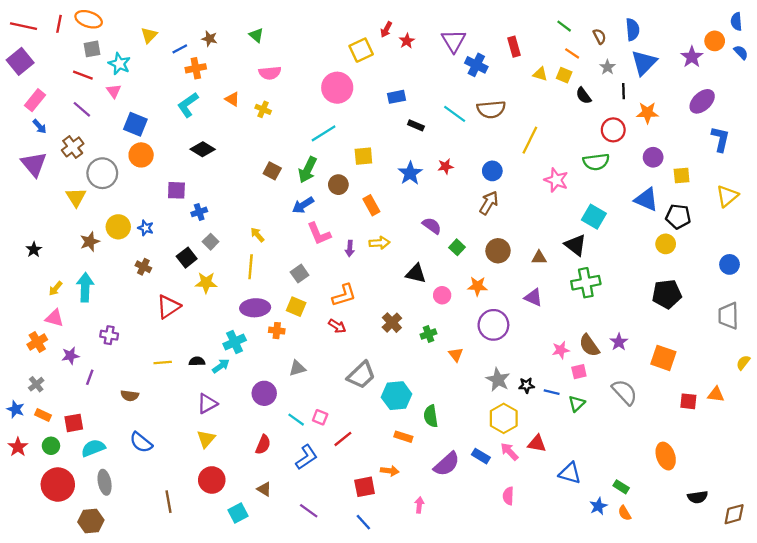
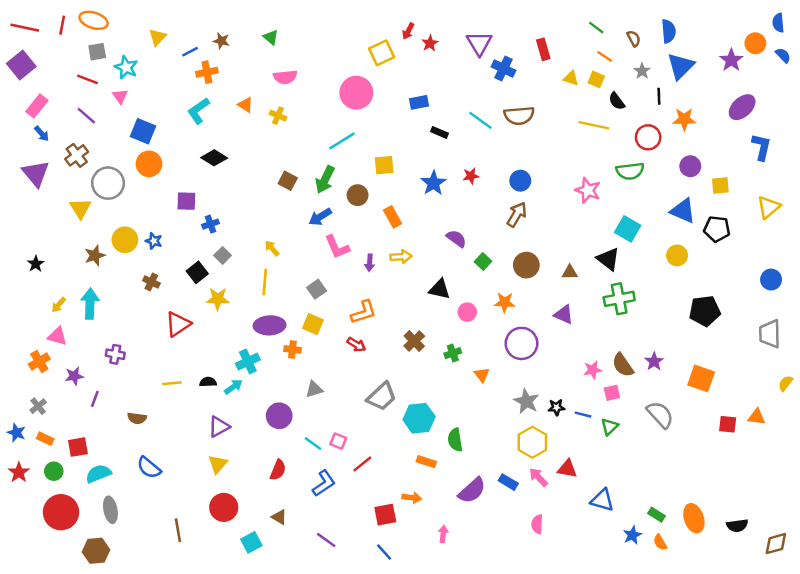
yellow line: (530, 140) -> (594, 125), moved, turned 76
yellow circle: (666, 244) -> (677, 255), moved
orange ellipse: (666, 456) -> (694, 518), moved

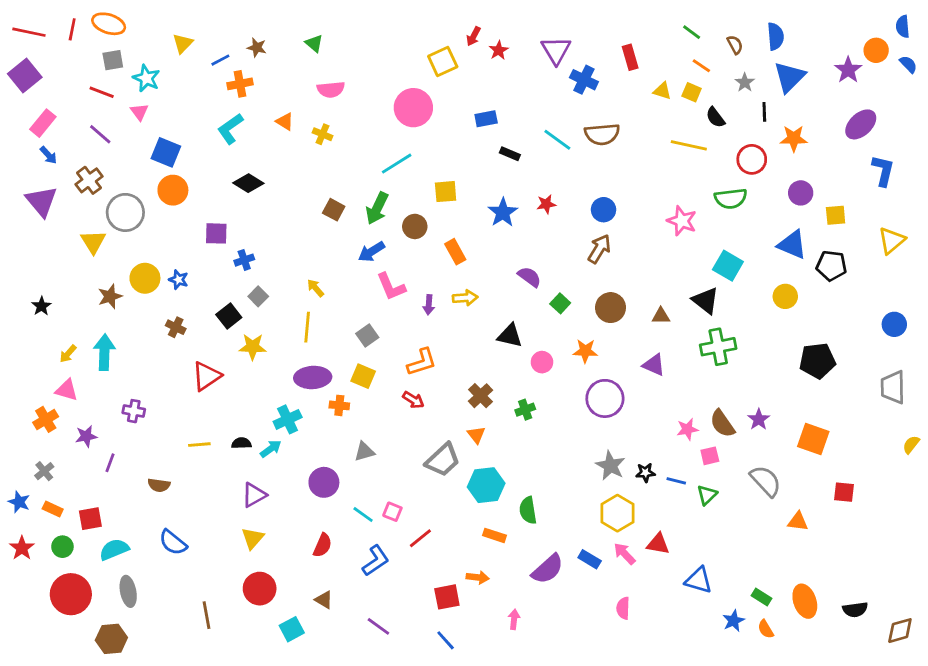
orange triangle: (482, 375) -> (476, 435), moved
orange triangle: (757, 417) -> (798, 521), moved

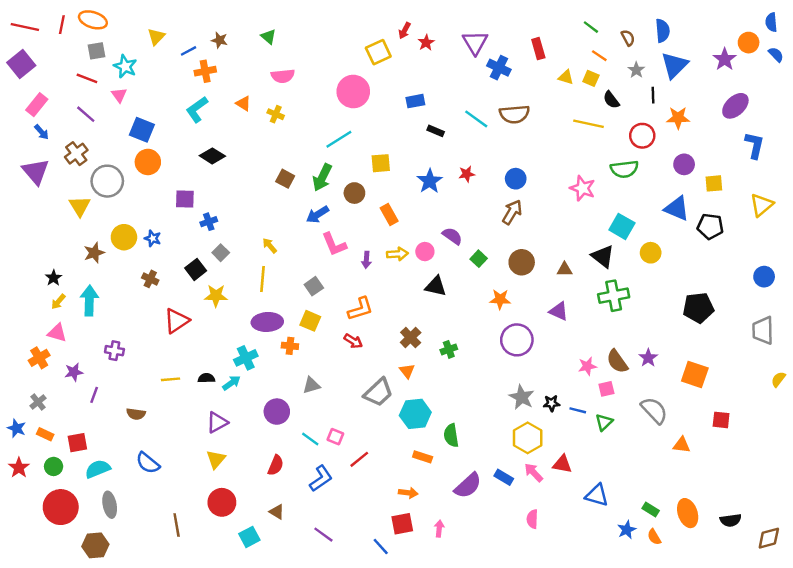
yellow circle: (785, 296) -> (651, 253), moved
black star: (41, 306) -> (54, 278), moved
pink circle: (542, 362) -> (425, 252), moved
red square: (447, 597) -> (402, 524), moved

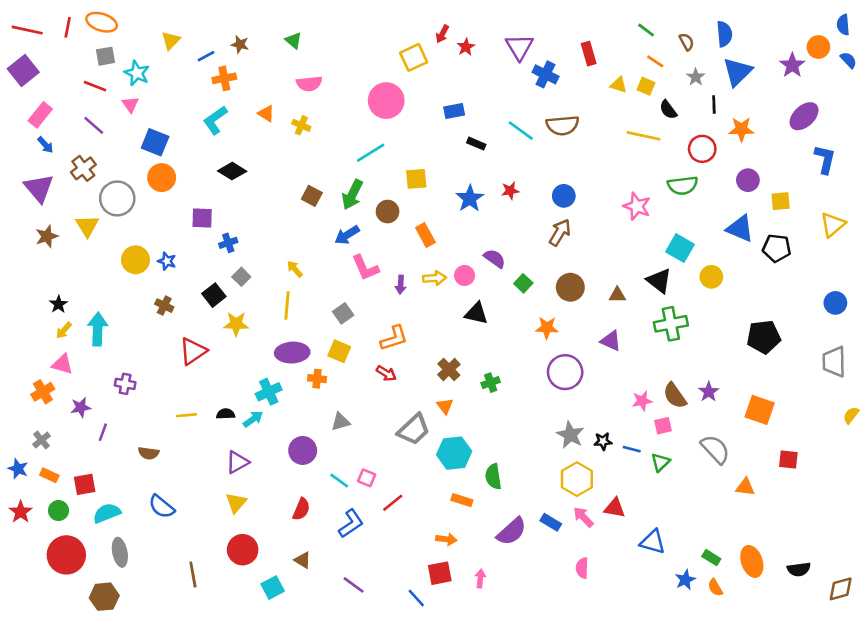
brown star: (94, 253) -> (47, 236), moved

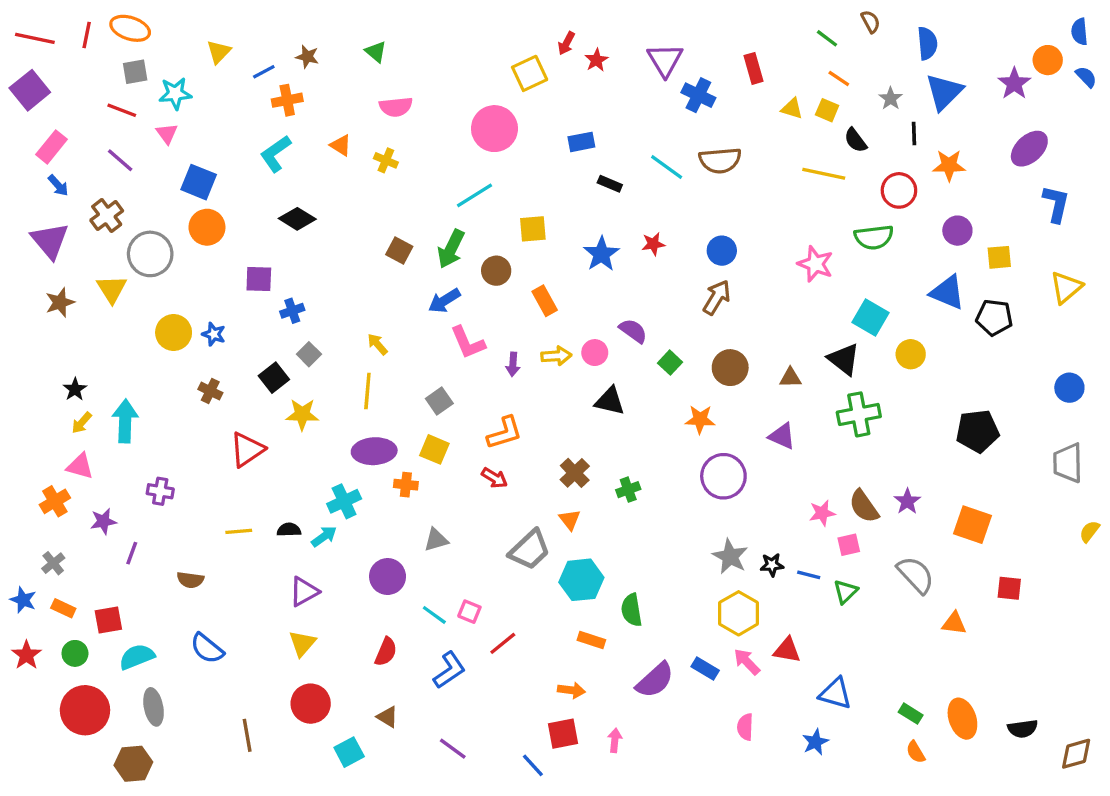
brown semicircle: (687, 42) -> (871, 22), moved
cyan star: (137, 73) -> (175, 93), turned -30
blue star: (685, 580) -> (815, 742), moved

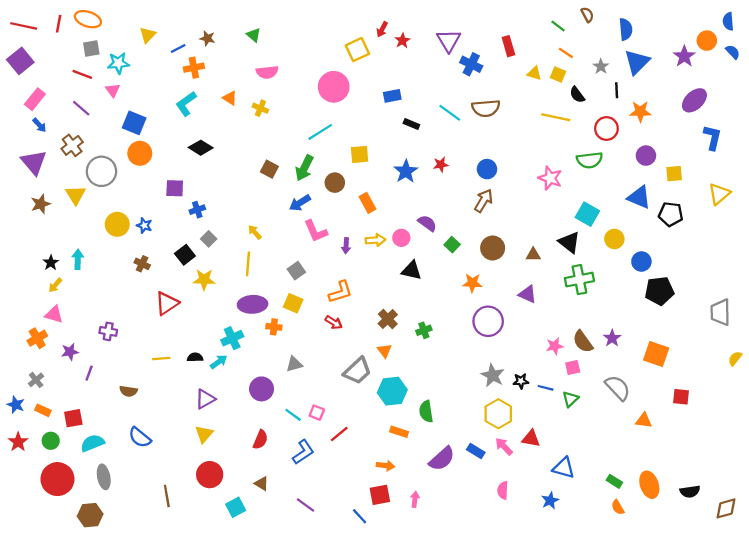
blue circle: (1069, 388) -> (641, 262), moved
cyan arrow: (125, 421) -> (78, 259), moved, size x0.7

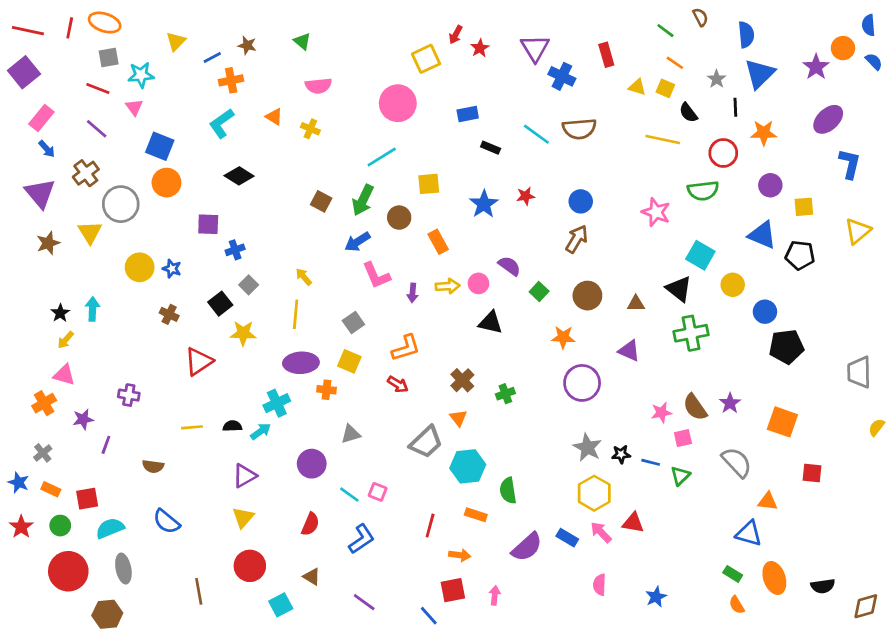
red line: (339, 434) -> (430, 526), moved, turned -36
blue triangle: (564, 468) -> (749, 534), moved

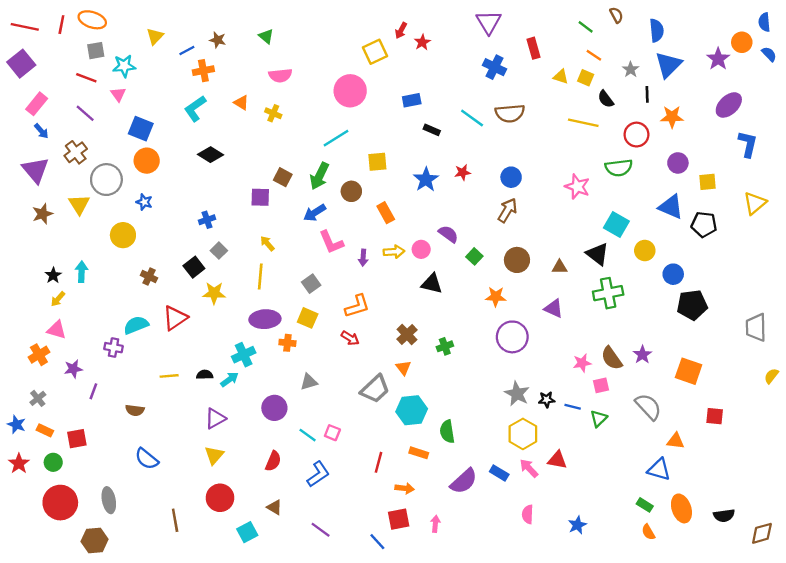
purple triangle: (535, 48) -> (489, 22), moved
purple square: (208, 224) -> (260, 197), moved
blue star: (172, 269) -> (144, 202), moved
cyan semicircle: (110, 528) -> (136, 325), moved

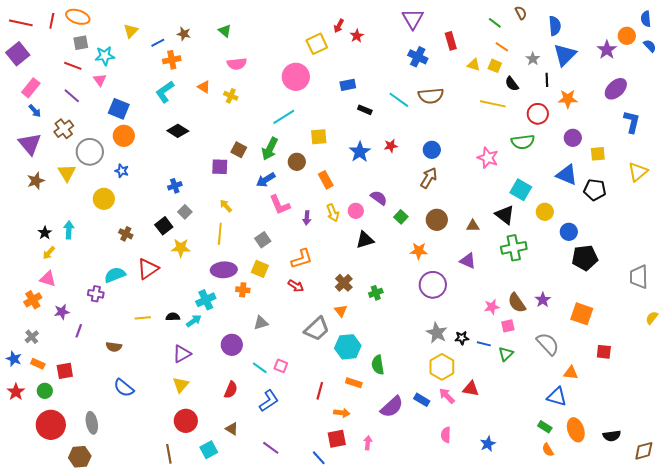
yellow arrow: (394, 252) -> (333, 213), turned 72
black triangle: (432, 284) -> (365, 240), turned -30
brown line: (175, 520) -> (169, 454), moved

